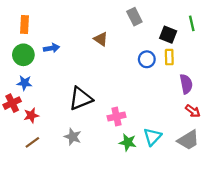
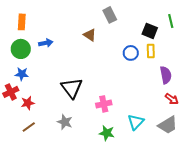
gray rectangle: (134, 17) -> (110, 15), moved
black triangle: (81, 99) -> (72, 88), turned -45
green star: (128, 142) -> (107, 133), moved

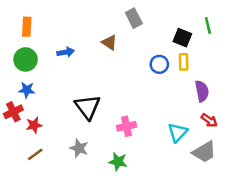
blue arrow: (46, 43) -> (66, 52), moved
cyan triangle: (136, 122) -> (178, 132), moved
green star: (107, 133) -> (118, 162), moved

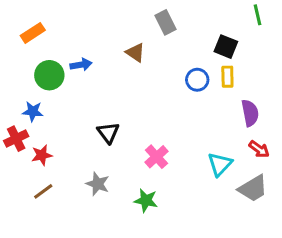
green line: (208, 25) -> (258, 15), moved
orange rectangle: (27, 27) -> (33, 33), turned 54
green circle: (26, 59) -> (49, 75), moved
black triangle: (88, 107) -> (108, 133), size x0.7
pink cross: (126, 126) -> (156, 157), turned -30

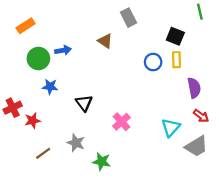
blue star: (33, 111) -> (50, 87), moved
brown line: (43, 191) -> (43, 153), moved
green star: (146, 200) -> (102, 162), moved

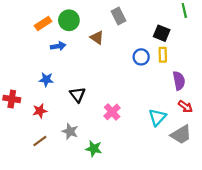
orange rectangle: (26, 26) -> (43, 23), moved
green circle: (38, 59) -> (69, 20), moved
red cross: (13, 108) -> (12, 99), turned 35
red star: (33, 121) -> (40, 111), moved

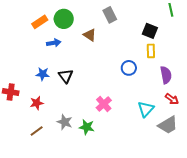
blue circle: (141, 57) -> (129, 68), moved
black triangle: (78, 95) -> (66, 76), moved
green star: (94, 149) -> (87, 127), moved

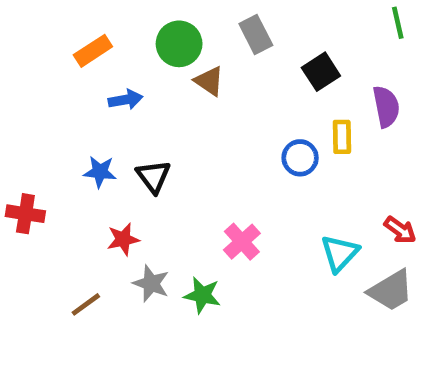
green circle: (64, 19) -> (179, 44), moved
black square: (150, 31) -> (321, 72), moved, turned 35
yellow rectangle: (151, 51) -> (342, 137), moved
purple semicircle: (166, 75) -> (386, 107), moved
red star: (37, 103) -> (123, 239), moved

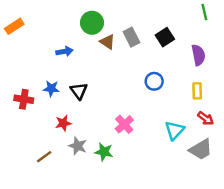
gray rectangle: (256, 34) -> (131, 37), moved
orange rectangle: (93, 51) -> (14, 26), moved
yellow rectangle: (342, 137) -> (197, 91), moved
red cross: (25, 214) -> (24, 99), moved

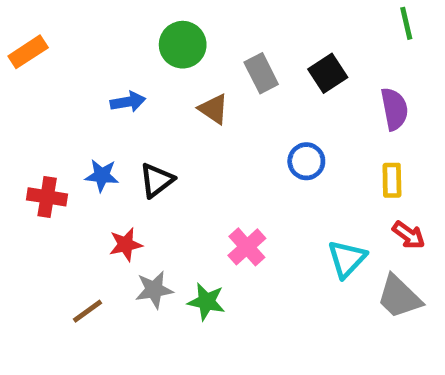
brown triangle: (108, 42) -> (214, 109), moved
black triangle: (79, 91) -> (156, 180), turned 30
gray star: (78, 146) -> (154, 290), turned -30
gray trapezoid: (201, 149) -> (399, 297), turned 75

